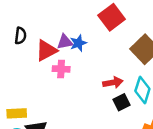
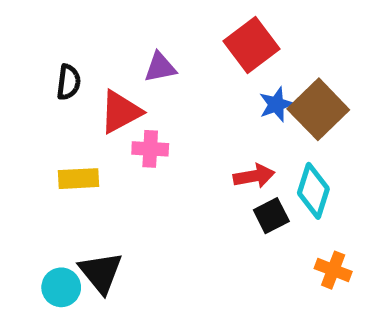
purple triangle: (65, 42) -> (160, 67), moved
blue star: (78, 43) -> (276, 104), moved
yellow rectangle: (17, 113) -> (79, 179), moved

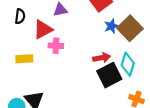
black square: (271, 216) -> (109, 75), size x1.6

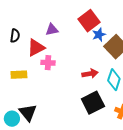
blue star: (111, 26) -> (99, 35), moved
black square: (109, 75) -> (93, 103), moved

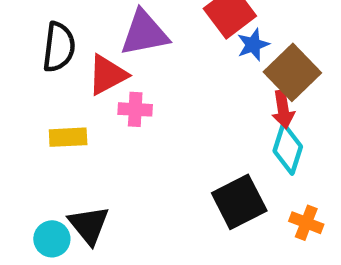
purple triangle: (52, 30) -> (144, 33), size x1.6
black semicircle: (15, 36) -> (59, 47), size x1.5
red arrow: (90, 74) -> (283, 109), moved, turned 91

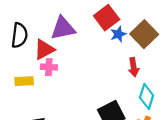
brown square: (292, 72) -> (144, 34), moved
pink cross: (135, 109) -> (49, 67), moved
cyan diamond: (288, 149) -> (147, 97), moved

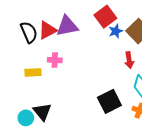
black semicircle: (19, 35) -> (29, 32), turned -30
red triangle: (44, 49) -> (48, 30), moved

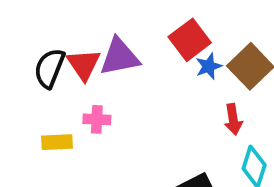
red triangle: (48, 30) -> (84, 64), turned -36
black semicircle: (29, 32) -> (49, 68), turned -135

